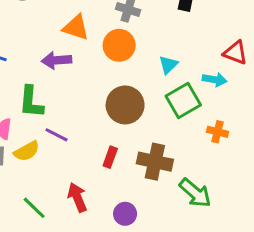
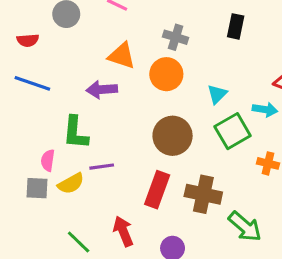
purple line: (56, 135) -> (102, 167), turned -35
red rectangle: (110, 157) -> (157, 190), size x1.6

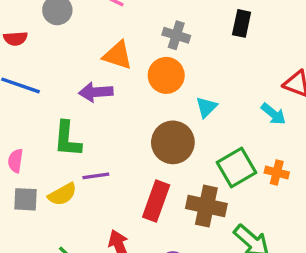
cyan triangle: (217, 94) -> (206, 107), moved
cyan arrow: (265, 110) -> (273, 114), turned 30
green square: (233, 131) -> (237, 167), moved
pink semicircle: (48, 160) -> (15, 161), moved

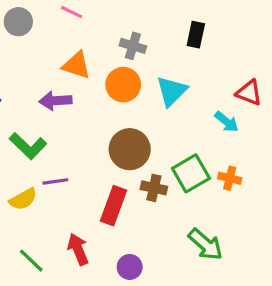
cyan triangle: (206, 107) -> (172, 91), moved, size x1.5
green L-shape: (67, 139) -> (28, 146), turned -51
brown cross: (206, 206) -> (154, 188), moved, size x0.7

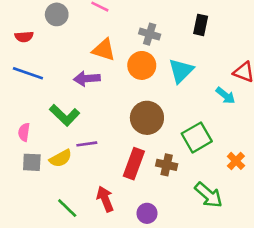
orange cross: (230, 178) -> (236, 161), moved, turned 30
brown cross: (154, 188) -> (167, 165), moved

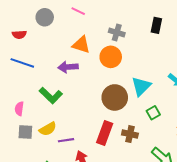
cyan triangle: (181, 71) -> (141, 86), moved
green square: (197, 137) -> (153, 113), size x0.6
purple line: (87, 144) -> (66, 140), moved

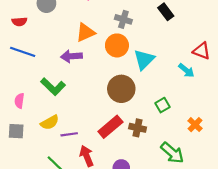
black rectangle: (156, 25) -> (166, 12), turned -49
orange triangle: (81, 45) -> (86, 32), turned -42
cyan triangle: (141, 86) -> (144, 60), moved
gray square: (25, 132) -> (16, 131), moved
red rectangle: (105, 133) -> (110, 127), turned 30

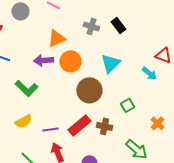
black rectangle: (166, 12) -> (118, 25), moved
orange circle: (117, 45) -> (70, 61), moved
purple line: (69, 134) -> (50, 129), moved

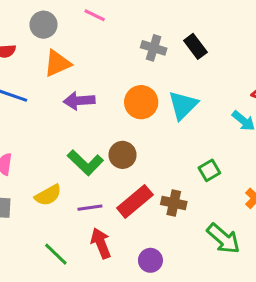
orange triangle: (56, 38) -> (57, 63), moved
orange circle: (70, 61) -> (141, 102), moved
green L-shape: (26, 88) -> (85, 163), moved
brown circle: (89, 90) -> (123, 155), moved, size x0.7

